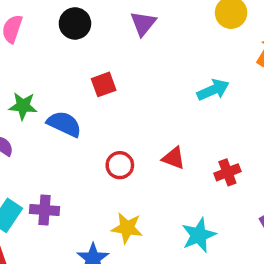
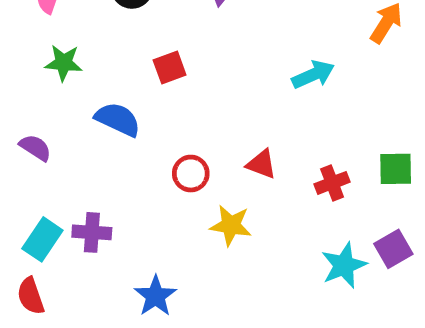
green star: (23, 106) -> (64, 63), moved
yellow star: (127, 228) -> (231, 225), moved
cyan star: (199, 235) -> (344, 265), moved

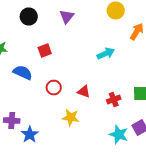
red circle: (191, 174) -> (54, 88), moved
cyan star: (344, 265) -> (119, 134), turned -30
blue star: (155, 296) -> (30, 134), moved

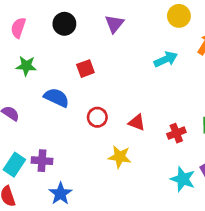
cyan arrow: (106, 54) -> (166, 59), moved
blue star: (30, 134) -> (60, 194), moved

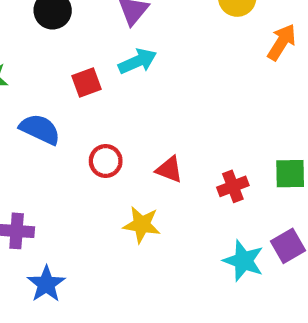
cyan arrow: (166, 59) -> (137, 61), moved

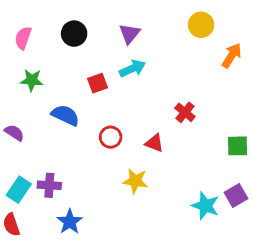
red cross: (233, 186) -> (185, 112), moved, turned -30

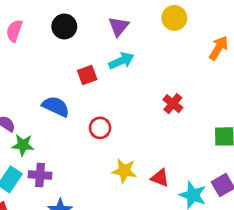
yellow circle: (201, 25) -> (174, 18), moved
green star: (32, 80) -> (23, 145), moved
red triangle: (154, 143) -> (160, 178), moved

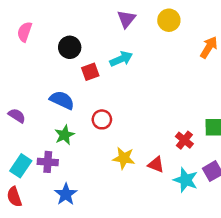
black circle: (64, 26) -> (70, 47), moved
purple triangle: (119, 26) -> (126, 19), moved
red cross: (173, 104) -> (184, 140), moved
green star: (23, 145) -> (65, 135), moved, turned -30

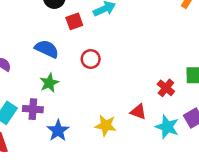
red circle: (102, 119) -> (91, 59), moved
yellow star: (124, 158) -> (106, 125), moved
blue star: (66, 194) -> (58, 131), moved

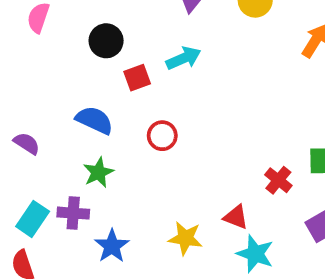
cyan star: (167, 127) -> (255, 254), moved

